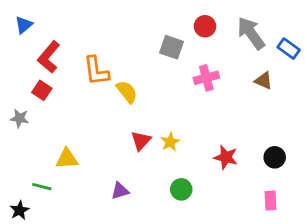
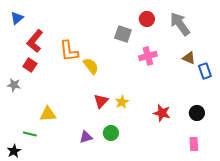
blue rectangle: (289, 49) -> (205, 71), moved, turned 35
green circle: (181, 189) -> (111, 133), moved

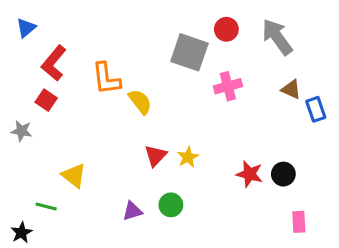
gray square: (123, 34) -> (189, 52), size x1.4
black circle: (197, 113) -> (283, 174), moved
yellow triangle: (48, 114) -> (74, 176), turned 42

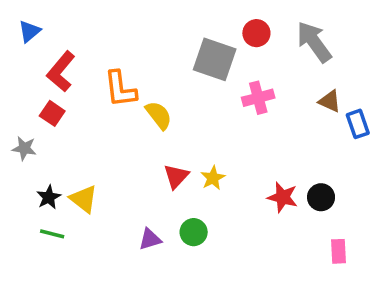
black star: (21, 233) -> (49, 197), moved

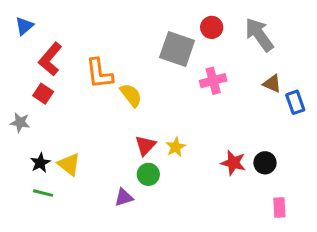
green circle: (194, 232) -> (148, 174), moved

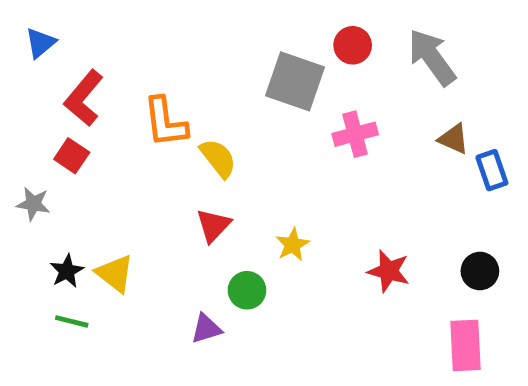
red triangle: (145, 146) -> (213, 225), moved
black circle: (265, 163) -> (480, 271), moved
pink rectangle: (279, 207) -> (466, 345), size x1.5

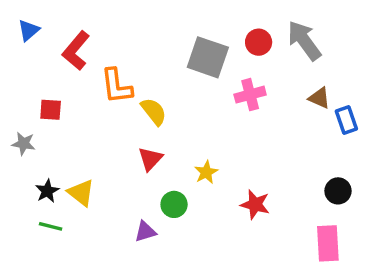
red circle: (353, 45) -> (259, 42), moved
red L-shape: (84, 98) -> (76, 51), moved
red square: (72, 156) -> (51, 110), turned -30
red star: (389, 271) -> (255, 204), moved

